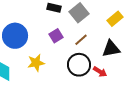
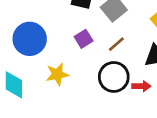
red arrow: (100, 72) -> (141, 86), turned -32

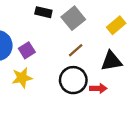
purple square: (84, 39) -> (27, 50), moved

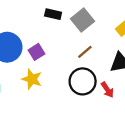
yellow star: (22, 78) -> (32, 79), turned 30
red arrow: (98, 88) -> (107, 90), turned 56

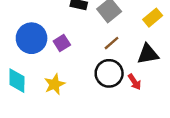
yellow star: (32, 79) -> (55, 84), moved, turned 30

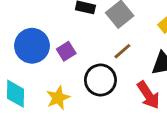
black circle: (109, 73) -> (100, 80), moved
red arrow: (135, 82) -> (148, 95), size x1.5

